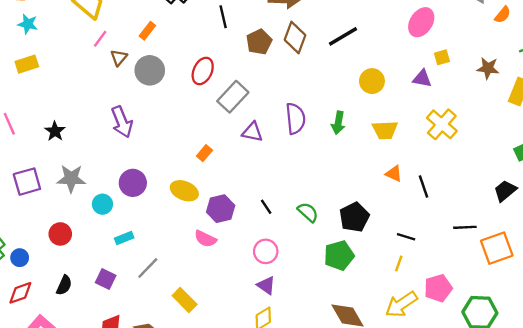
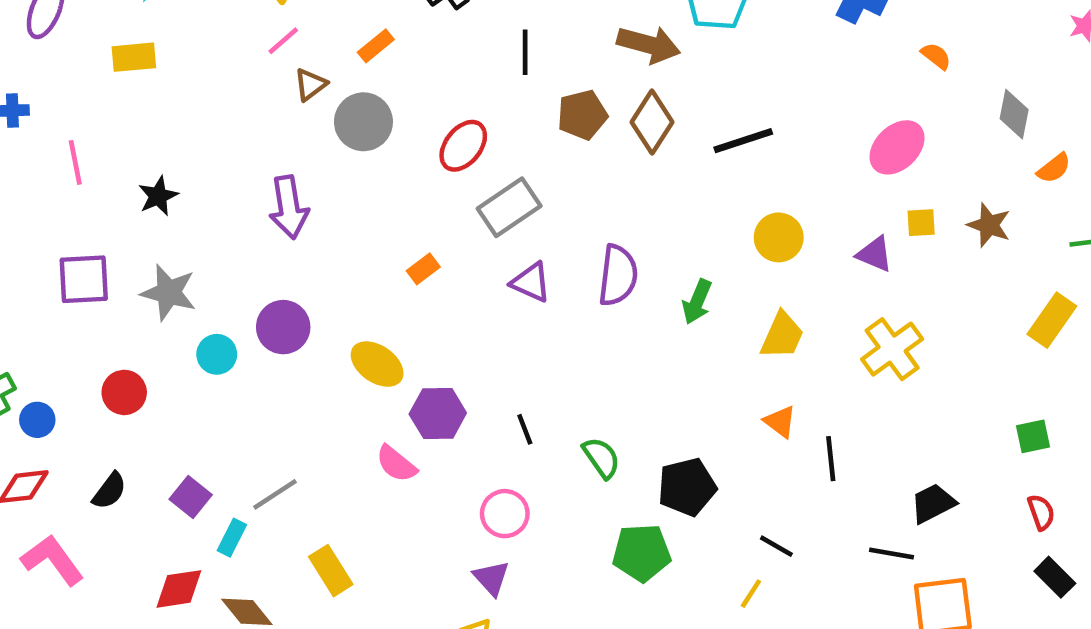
brown star: (488, 68) -> (989, 225), moved
yellow trapezoid: (385, 130) -> (782, 335), turned -76
orange rectangle: (204, 153) -> (423, 269), moved
black trapezoid: (505, 191) -> (933, 503), moved
cyan rectangle: (124, 238) -> (232, 538), moved, turned -54

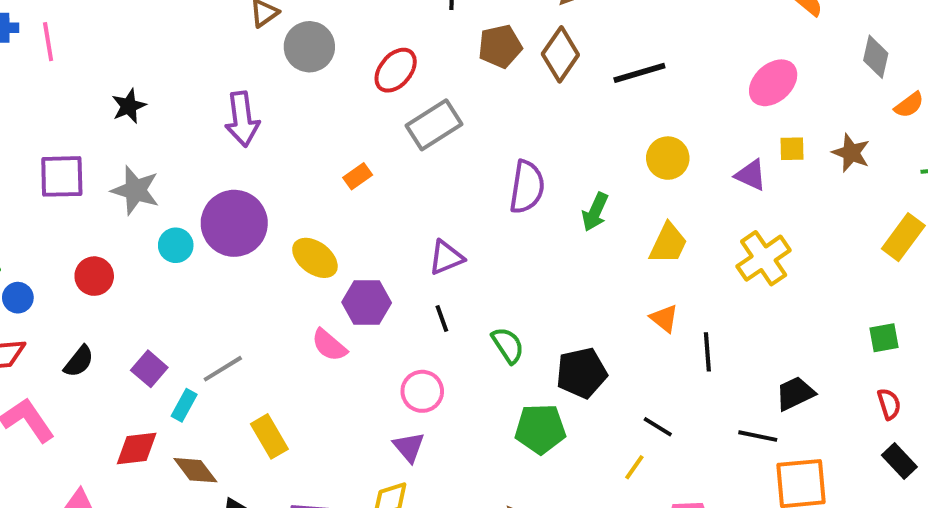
pink line: (75, 162) -> (48, 42), moved
purple triangle: (531, 282) -> (446, 258), moved, turned -48
purple circle: (283, 327) -> (234, 223), size x1.4

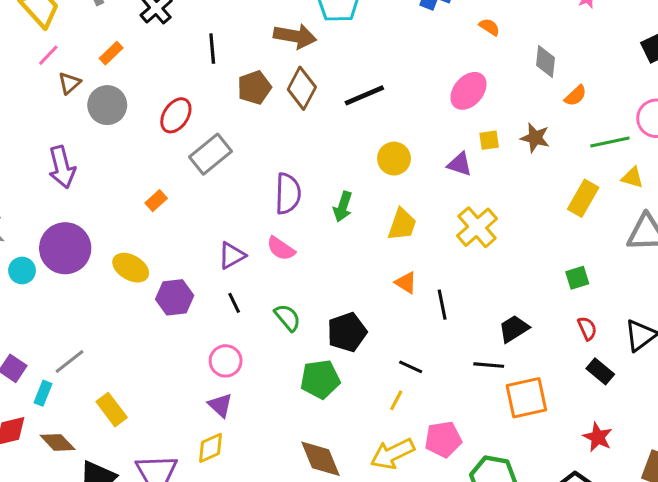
pink semicircle: (329, 345) -> (281, 249), moved

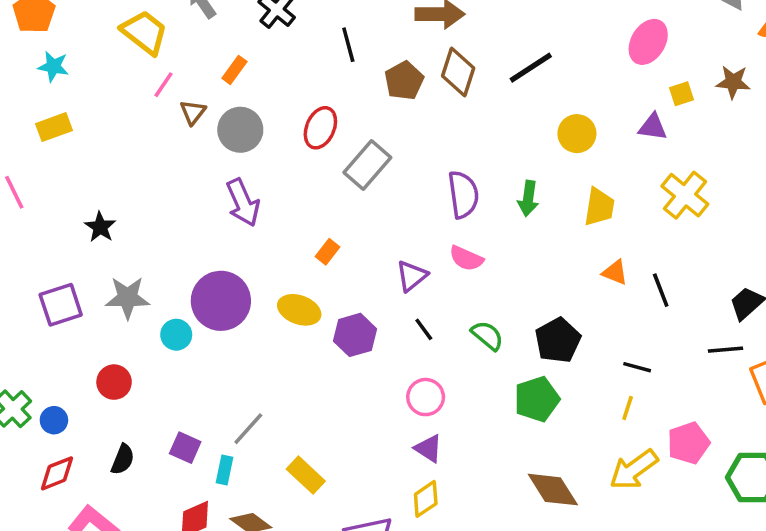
purple arrow: (62, 167) -> (243, 203), moved
orange rectangle: (156, 201) -> (328, 252), moved

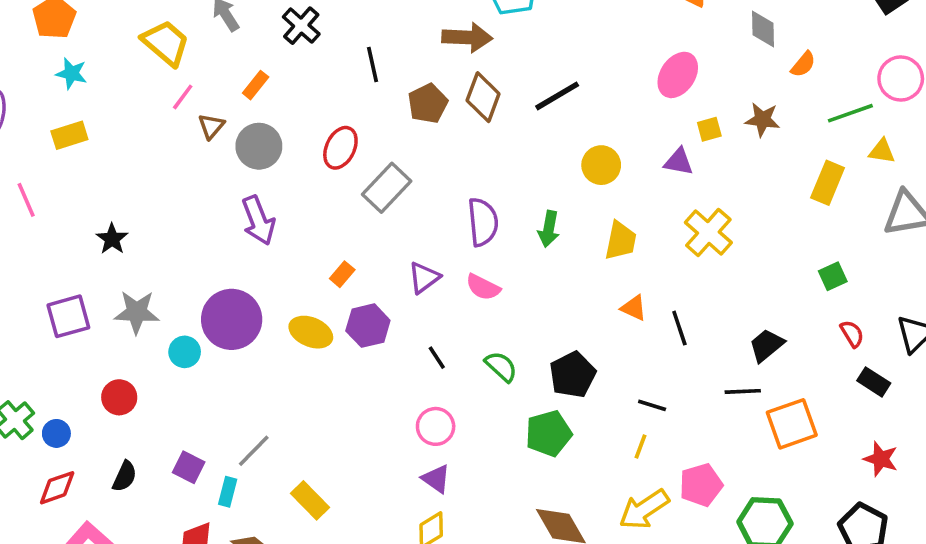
purple triangle: (412, 276) -> (424, 278), moved
purple hexagon: (355, 335) -> (368, 326), moved

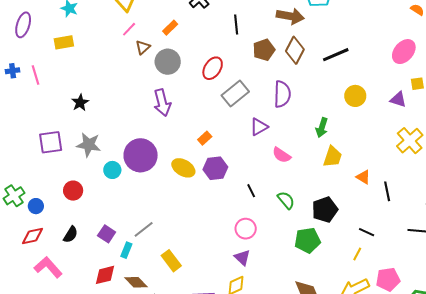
purple semicircle: (483, 222) -> (282, 94), moved
yellow trapezoid: (621, 241) -> (333, 157), moved
purple triangle: (424, 278) -> (259, 127), moved

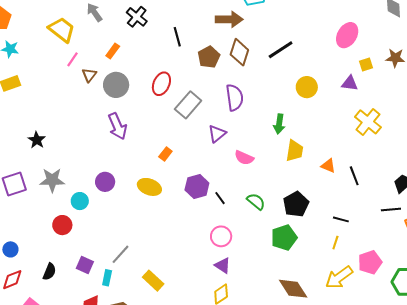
purple circle: (141, 155) -> (105, 182), size x0.6
purple hexagon: (215, 168) -> (197, 187), moved
red circle: (73, 191) -> (62, 225), moved

